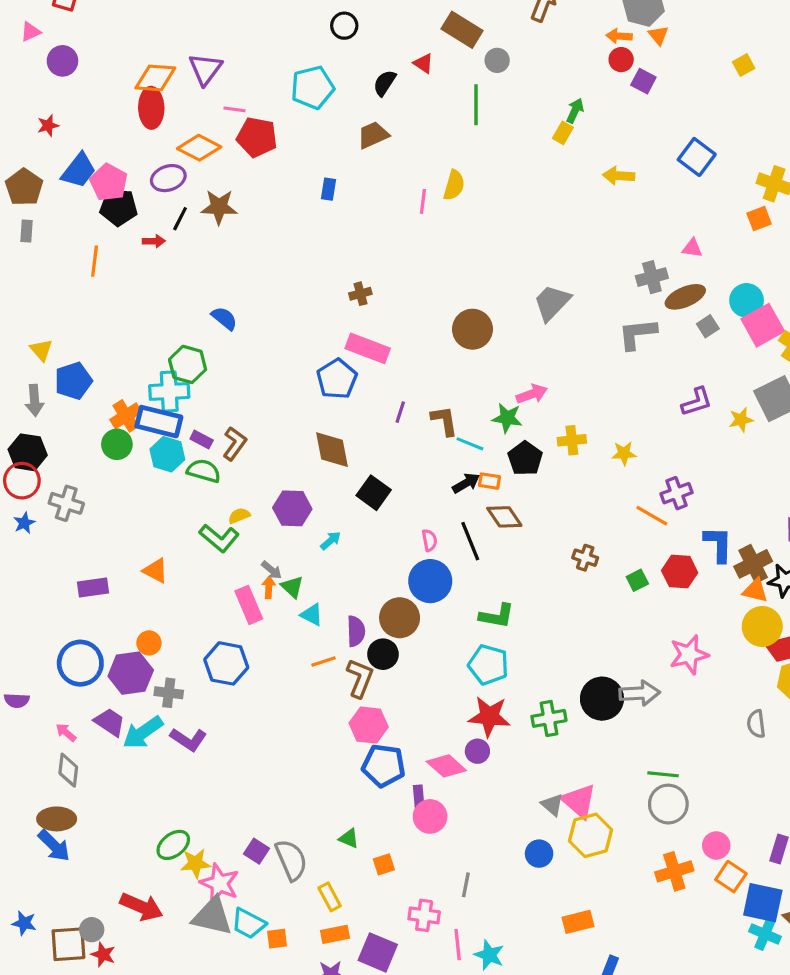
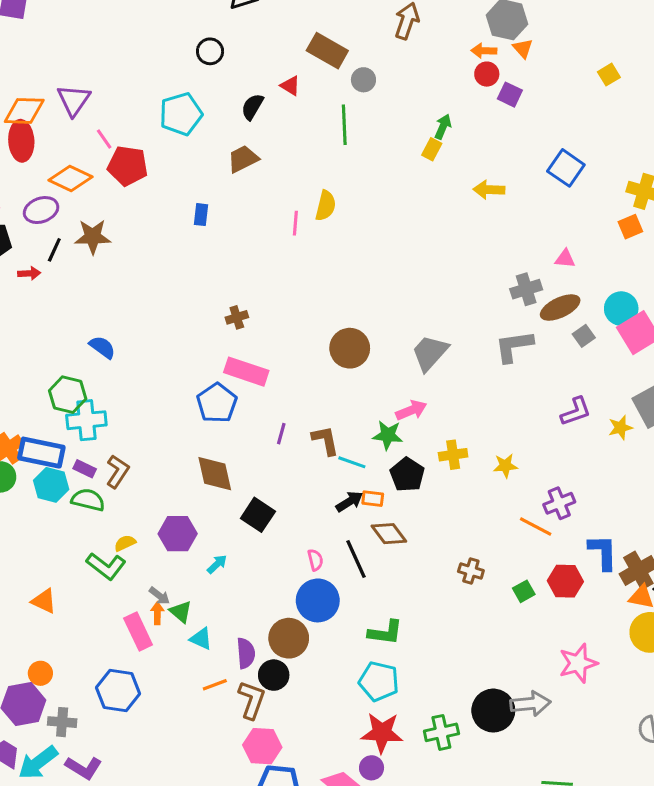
pink line: (234, 109) -> (104, 139), turned 50
gray trapezoid: (552, 303) -> (430, 353), moved
cyan cross: (169, 392) -> (86, 420), moved

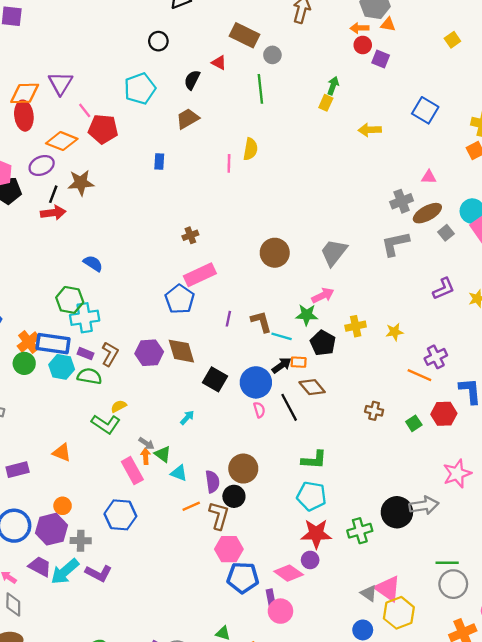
orange triangle: (523, 48) -> (388, 25), turned -35
red arrow: (29, 273) -> (53, 213), moved, size x1.5
pink rectangle: (246, 372) -> (200, 275), turned -40
purple hexagon: (178, 534) -> (149, 353), moved
blue circle: (318, 600) -> (256, 382), moved

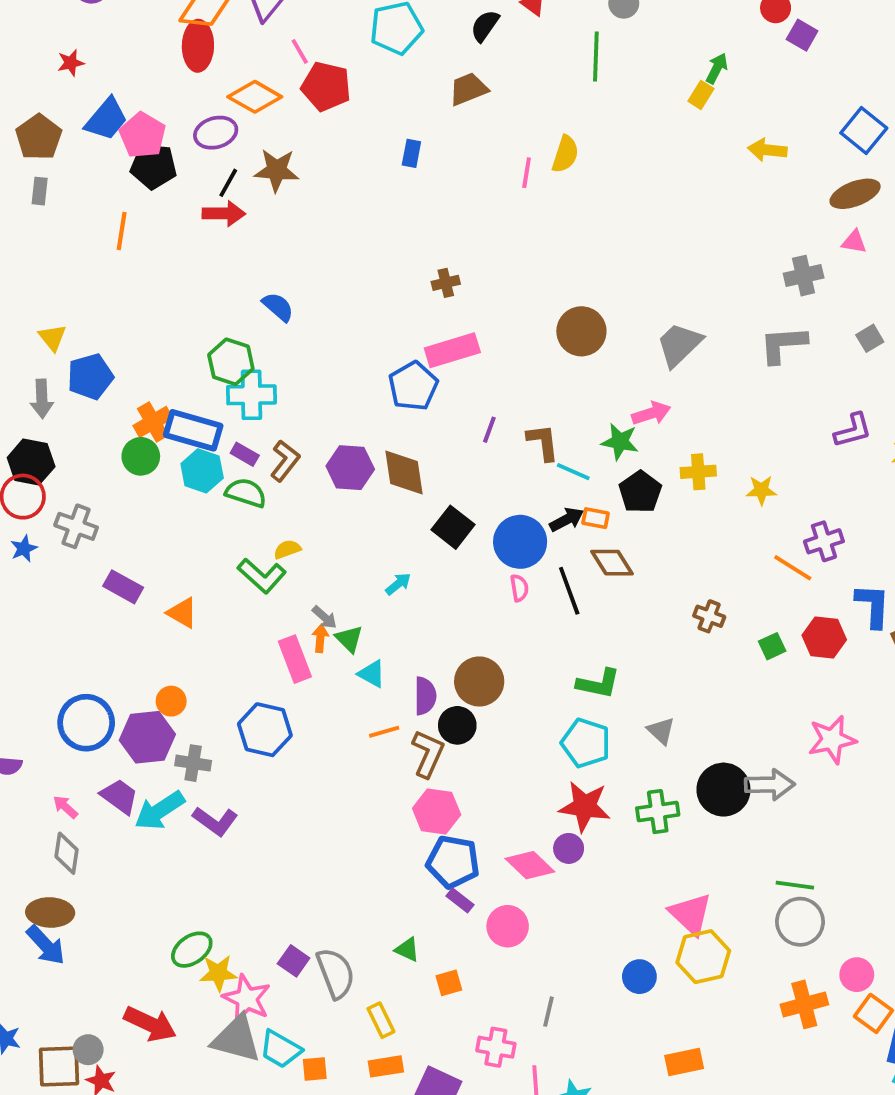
brown ellipse: (427, 213) -> (855, 194), moved
purple rectangle: (18, 470) -> (123, 587), moved, turned 35
gray triangle: (369, 593) -> (661, 731), moved
purple rectangle: (271, 597) -> (460, 900), moved, turned -49

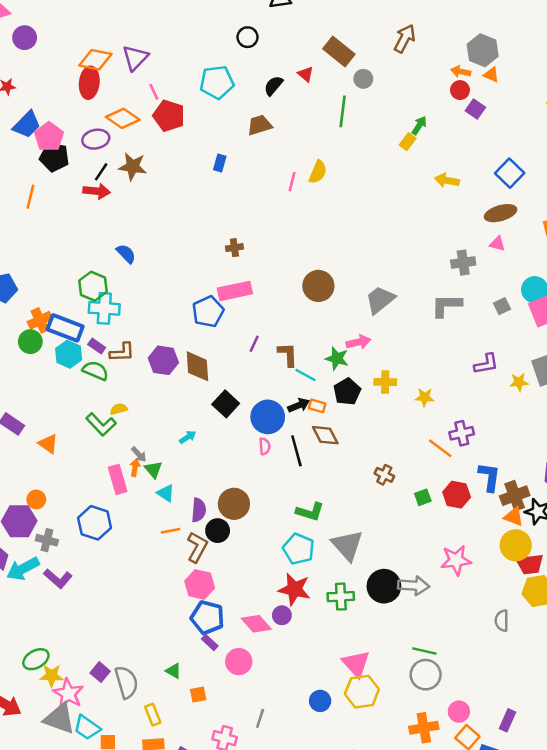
brown L-shape: (285, 461) -> (122, 352), turned 45
gray triangle: (661, 731) -> (347, 545), size x1.8

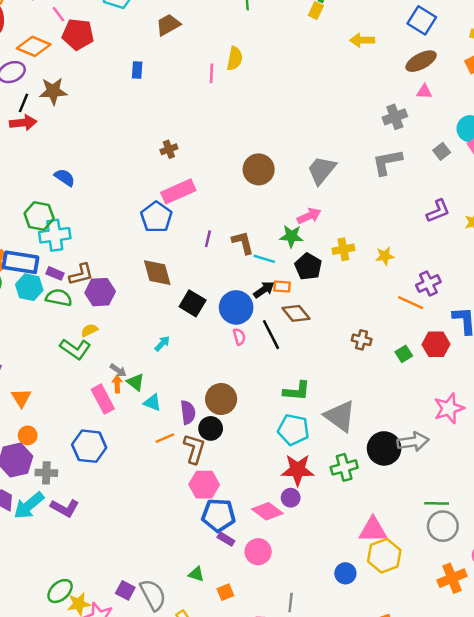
purple hexagon: (163, 360) -> (100, 292), moved
orange triangle: (48, 444) -> (21, 398), moved, turned 35
pink triangle: (356, 664) -> (373, 530), turned -36

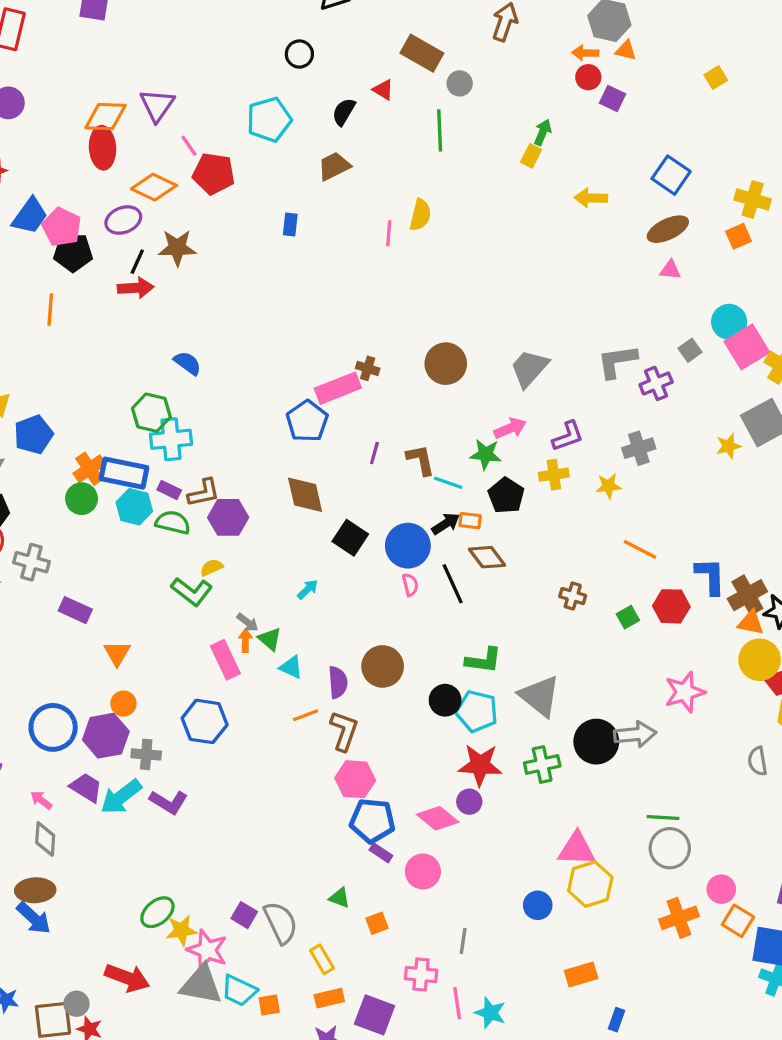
gray cross: (395, 117) -> (639, 448), moved
brown cross: (169, 149) -> (368, 368), moved, turned 35
purple L-shape: (438, 211) -> (568, 436), moved
purple cross: (428, 284) -> (656, 383), moved
black circle: (211, 428) -> (445, 700), moved

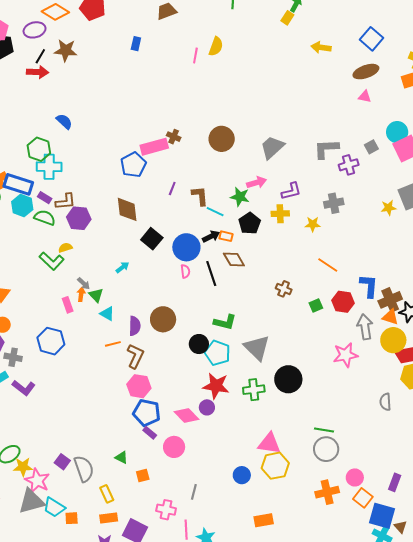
pink rectangle: (225, 660) -> (68, 305), size x0.7
gray arrow: (635, 734) -> (365, 327), moved, turned -100
gray triangle: (201, 985) -> (31, 501), turned -32

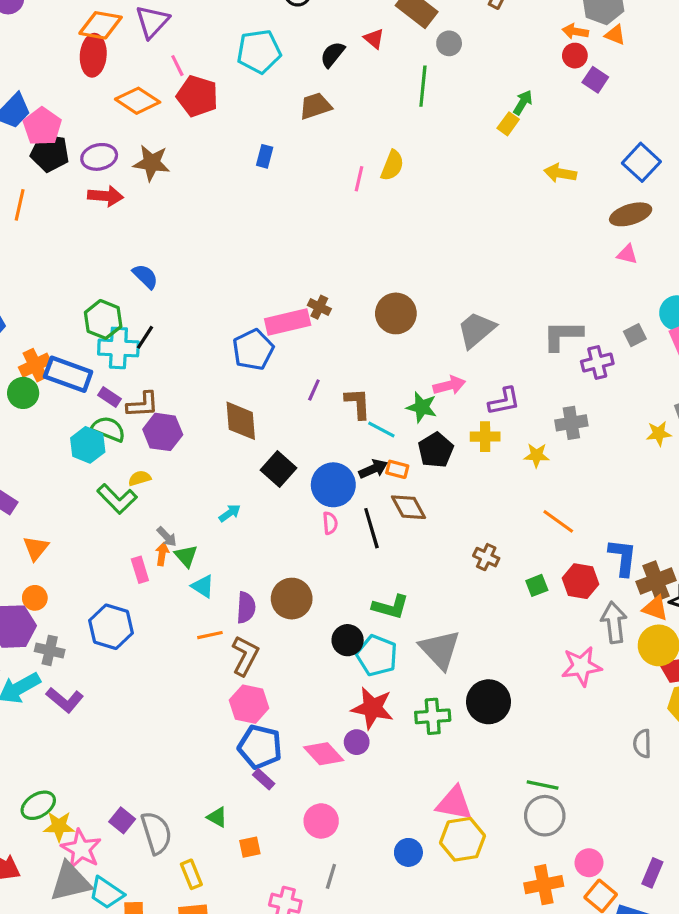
purple ellipse: (35, 30) -> (99, 157), moved
black line: (40, 56) -> (145, 337), moved
cyan hexagon: (22, 206) -> (88, 445), moved
pink circle: (174, 447) -> (321, 821), moved

